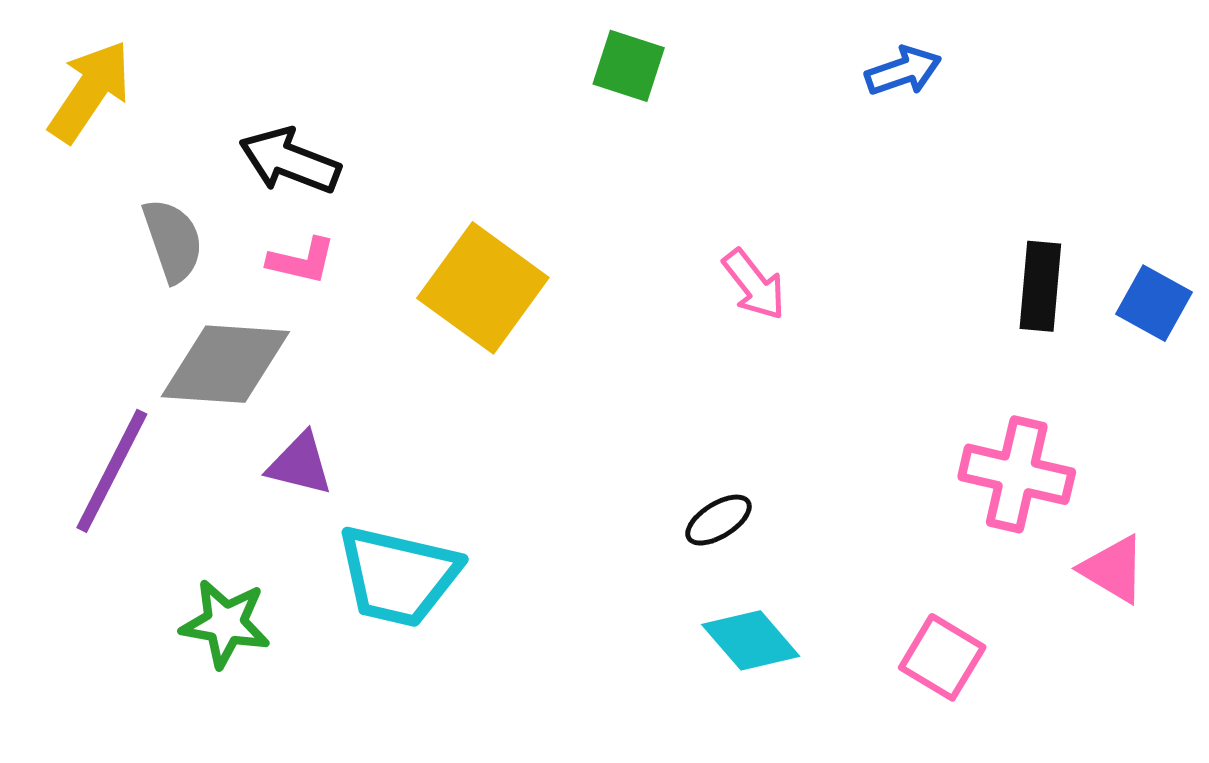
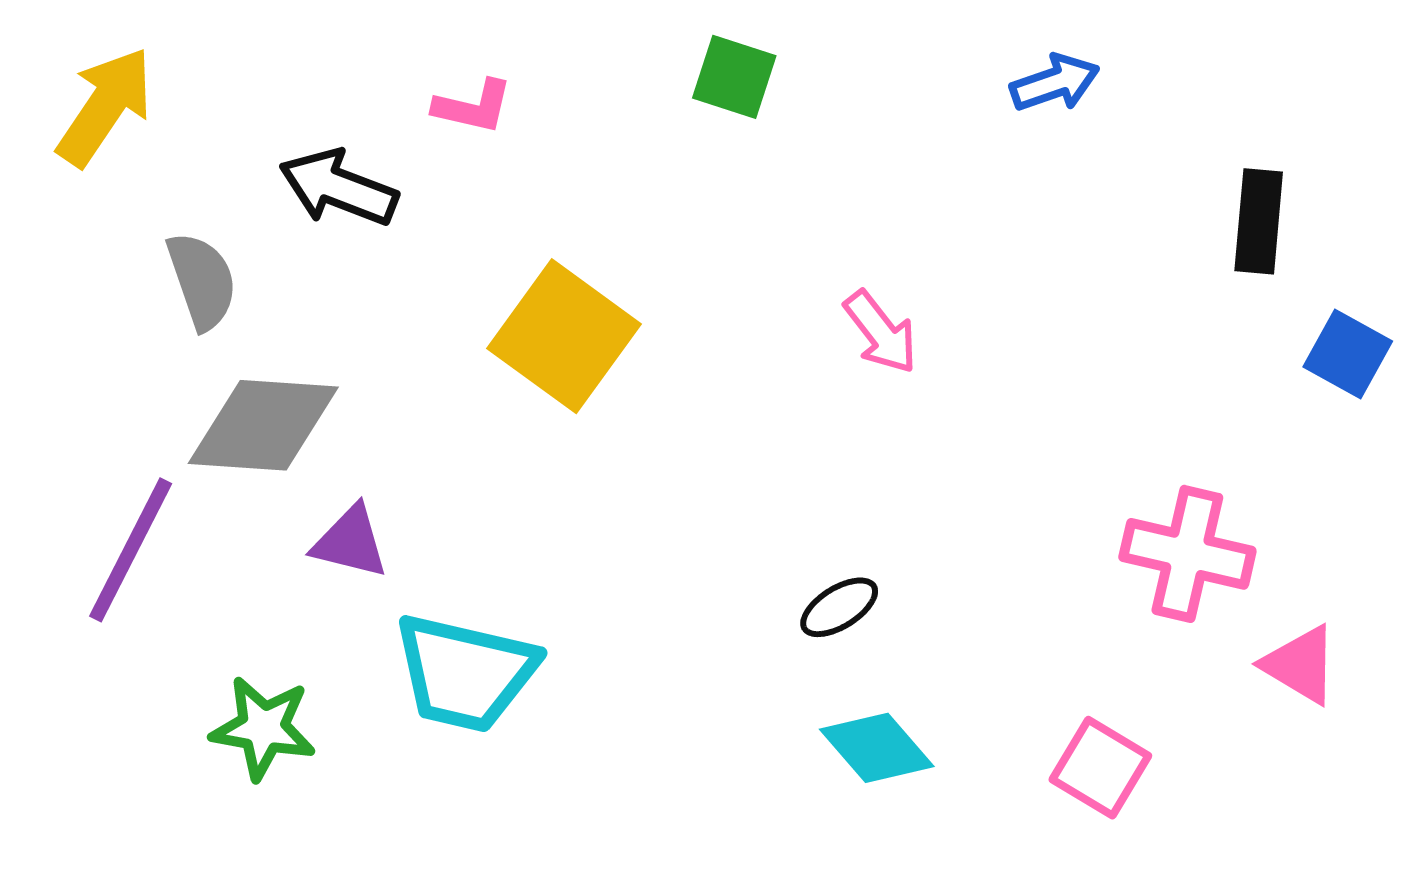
pink L-shape: (302, 261) -> (473, 107), moved
black rectangle: (1040, 286) -> (1259, 221), moved

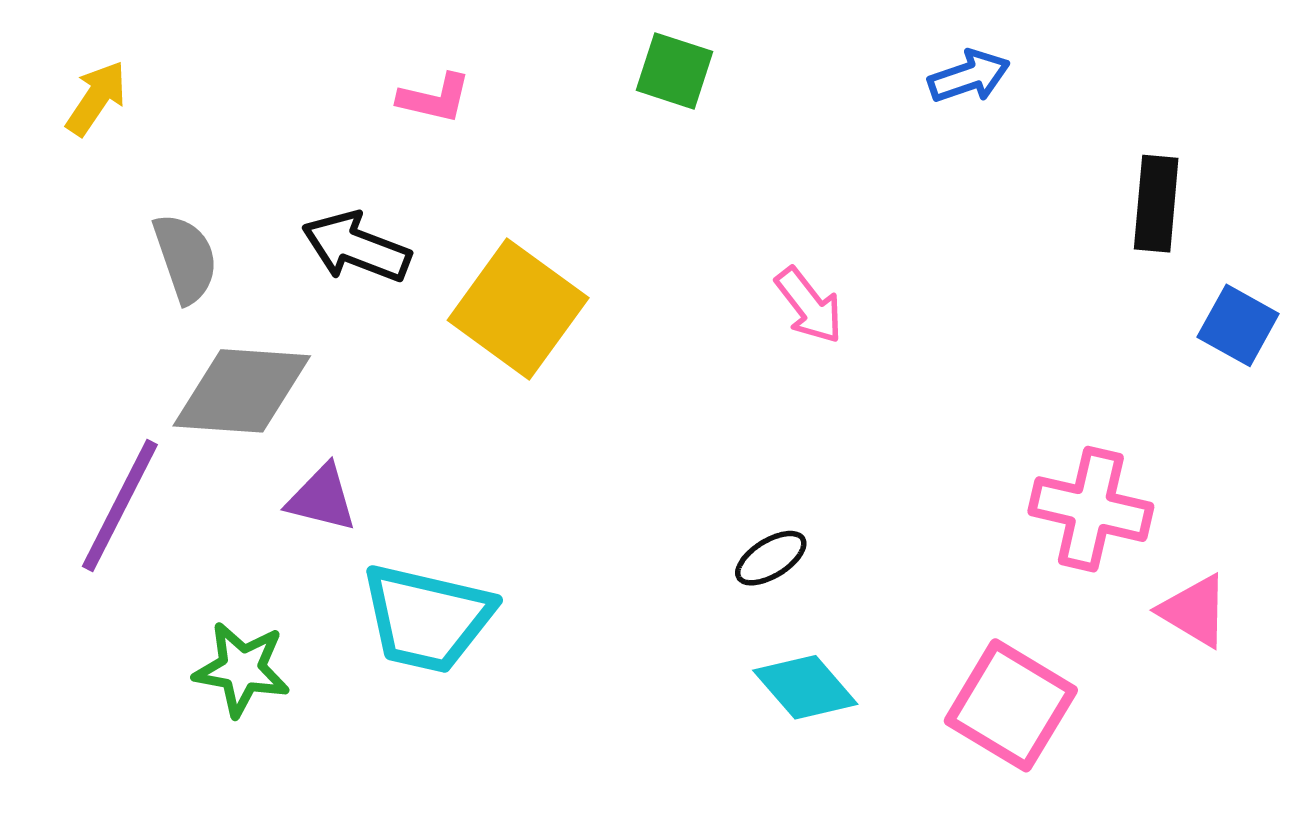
yellow arrow: (105, 107) -> (96, 98), size x0.7
black arrow: (338, 188) -> (356, 247), moved
pink square: (1100, 768) -> (1011, 705), size x1.4

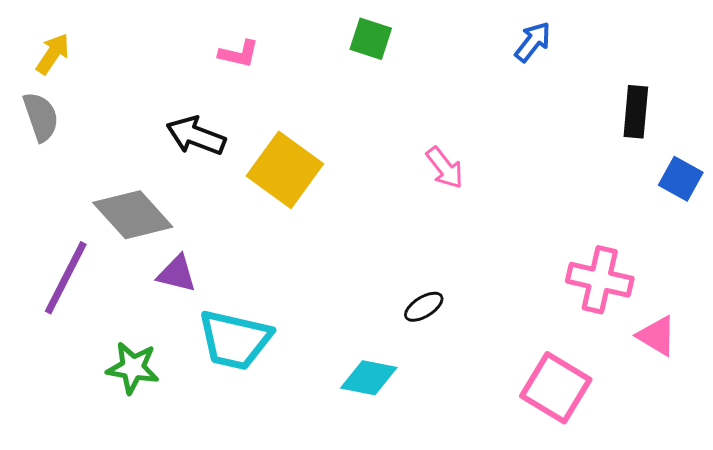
blue arrow: (969, 76) -> (533, 42), turned -33
gray semicircle: (185, 258) -> (41, 117), moved
gray diamond: (242, 391) -> (133, 215), turned 44
cyan diamond: (805, 687) -> (369, 378), moved, turned -38

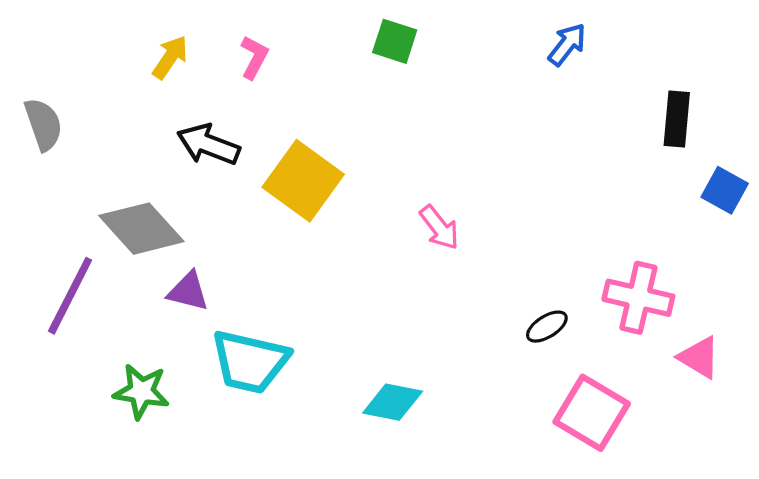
yellow arrow: (53, 54) -> (170, 57), moved
pink L-shape: (239, 54) -> (254, 57), turned -75
pink arrow: (445, 168) -> (439, 228), moved
black ellipse: (424, 307) -> (547, 327), moved

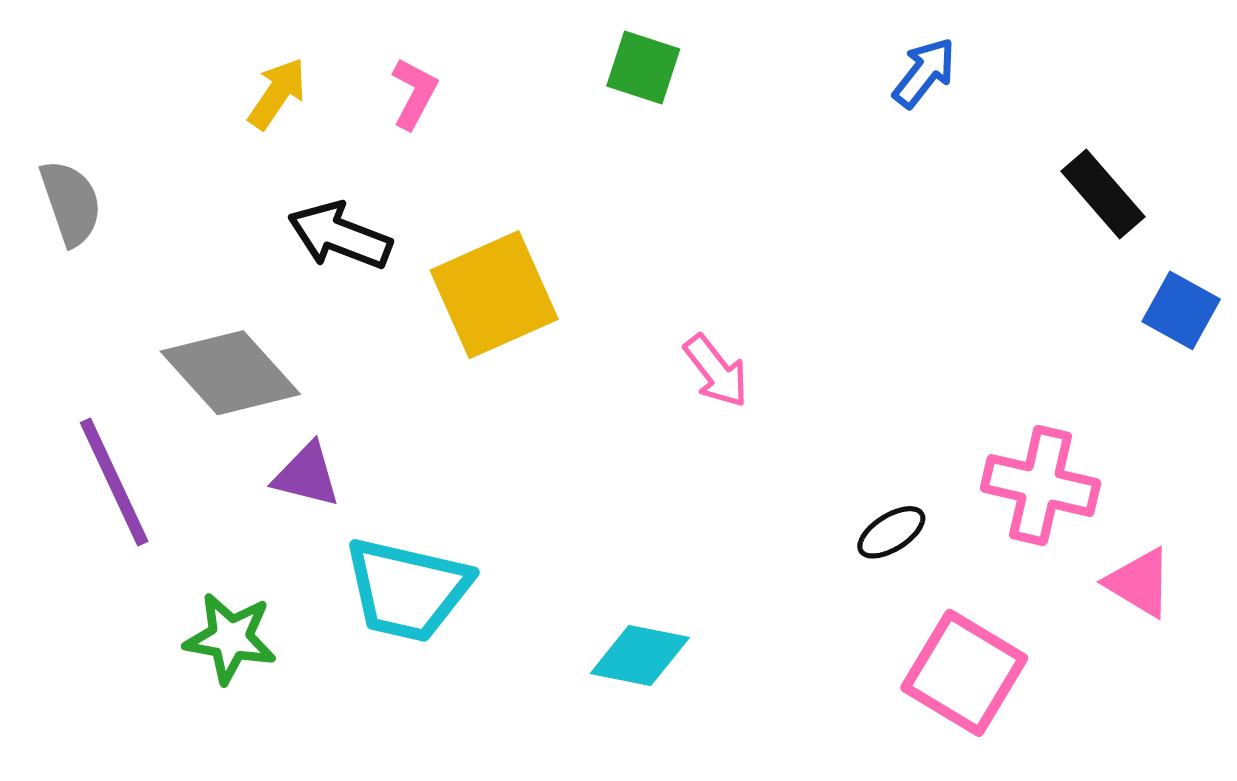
black rectangle: (677, 119) -> (1103, 194), turned -46
yellow square: (303, 181) -> (494, 295), turned 30
purple line: (70, 296) -> (114, 482), turned -52

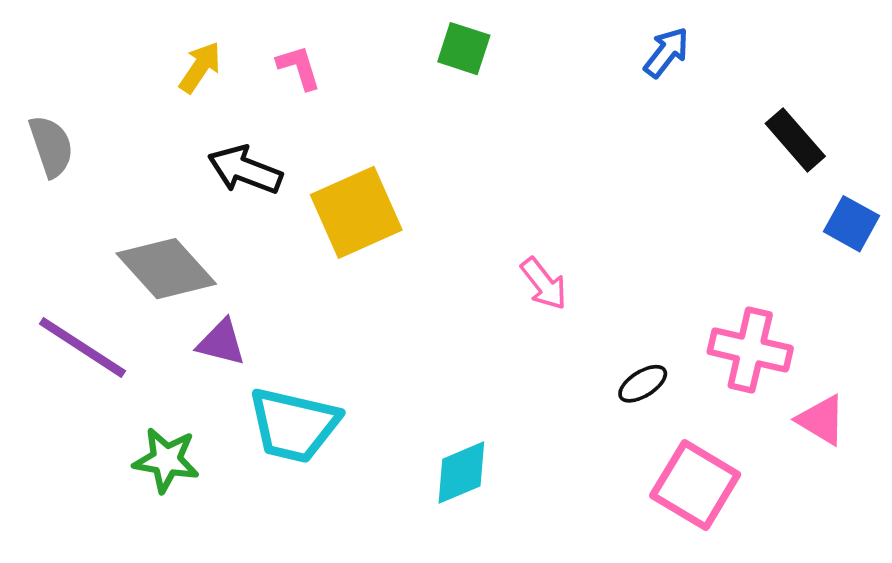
pink L-shape: (414, 93) -> (299, 67), turned -45
pink arrow: (716, 371) -> (544, 284), moved
purple line: (114, 482) -> (82, 347), turned -32
cyan diamond: (640, 656) -> (461, 473), turned -34

